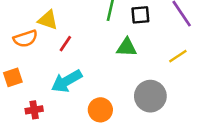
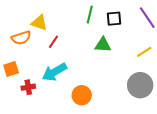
gray circle: (150, 96) -> (140, 85), moved
red cross: (34, 110) -> (28, 87), moved

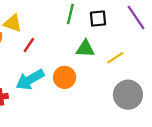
yellow line: (144, 52) -> (115, 58), moved
orange circle: (82, 95) -> (65, 77), moved

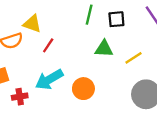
orange circle: (65, 77) -> (83, 89), moved

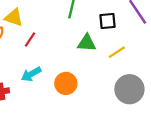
black square: (116, 19) -> (107, 21), moved
cyan arrow: (49, 79) -> (31, 74), size x0.7

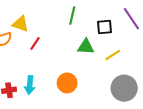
cyan arrow: (31, 74) -> (30, 85), moved, turned -54

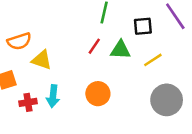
yellow triangle: (20, 24) -> (42, 60), moved
red line: (35, 44) -> (94, 46), moved

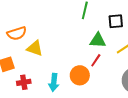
red line: (94, 46) -> (96, 60), moved
cyan arrow: (53, 96) -> (54, 82), moved

